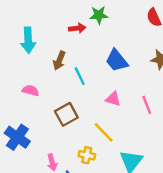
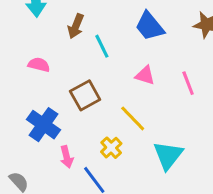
blue cross: (17, 137) -> (44, 125), moved
yellow cross: (87, 155) -> (111, 148), turned 35

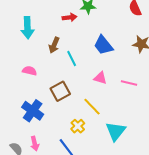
pink line: (188, 83) -> (129, 83), turned -56
pink arrow: (67, 157) -> (35, 144), moved

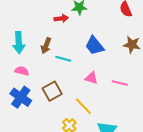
cyan arrow: (27, 28) -> (19, 43), moved
cyan line: (72, 58) -> (63, 59), turned -49
blue cross: (33, 111) -> (21, 97), moved

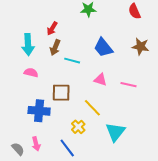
red arrow: (61, 18) -> (52, 28), moved, turned 128
brown square: (52, 91) -> (61, 93), turned 30
blue cross: (21, 97) -> (39, 111), moved, turned -30

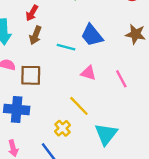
cyan line: (72, 61) -> (66, 47), moved
pink line: (128, 85) -> (121, 79), turned 49
brown square: (61, 93) -> (31, 75), moved

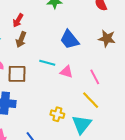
cyan line: (66, 47) -> (47, 63), moved
yellow line: (79, 106) -> (91, 100), moved
yellow cross: (63, 128) -> (57, 114), moved, turned -32

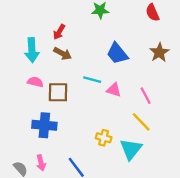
brown star: (107, 39) -> (159, 52), turned 30
brown arrow: (21, 40) -> (63, 54), turned -84

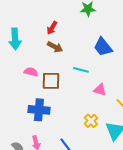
cyan arrow: (32, 50) -> (15, 39), moved
pink triangle: (114, 90) -> (100, 90), moved
yellow cross: (104, 138) -> (91, 121), turned 32

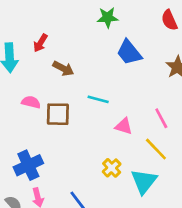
red arrow: (52, 28) -> (40, 43), moved
blue trapezoid: (103, 47) -> (129, 52), moved
blue cross: (39, 110) -> (28, 165), moved, turned -30

